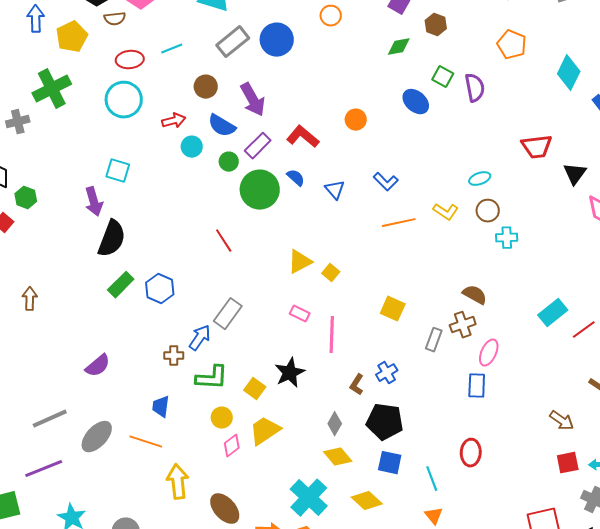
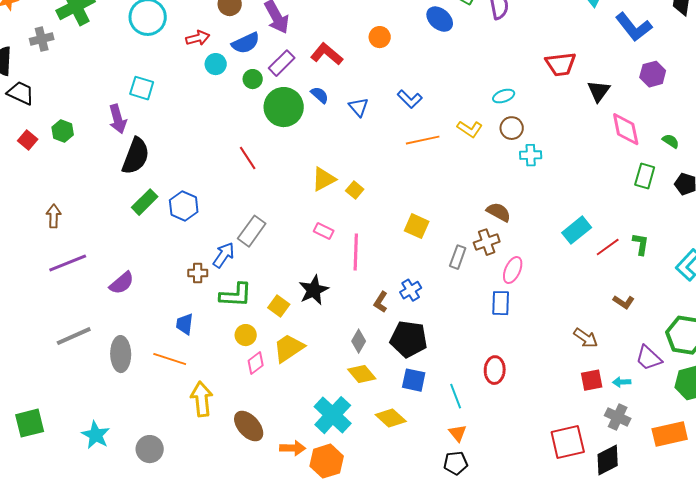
blue semicircle: (222, 126) -> (246, 43), turned -56
green hexagon: (26, 198) -> (63, 131), moved
gray ellipse: (97, 437) -> (121, 354), turned -44
purple line: (44, 469) -> (68, 263), moved

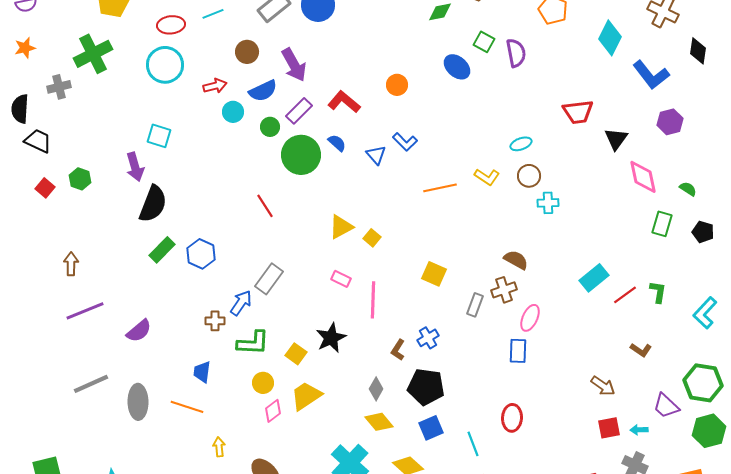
blue L-shape: (410, 99) -> (405, 142), moved
blue square: (414, 380) -> (431, 428), turned -35
yellow arrow: (202, 399) -> (219, 447), size x0.6

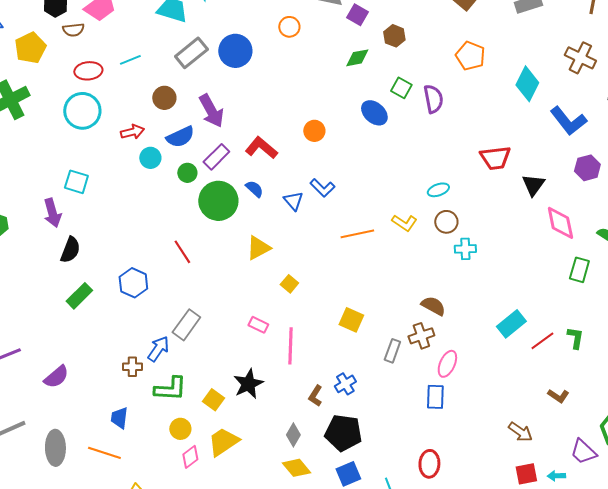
black semicircle: (153, 204) -> (70, 250), size x0.7
yellow triangle: (341, 227) -> (258, 248), moved
blue hexagon: (201, 254) -> (133, 283), moved

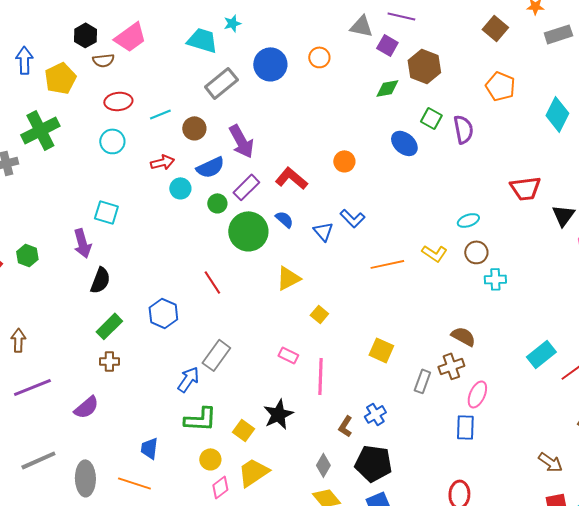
brown hexagon: (394, 36) -> (424, 66), size x1.5
blue circle: (235, 51) -> (270, 64), moved
cyan line: (130, 60) -> (160, 114), moved
cyan circle: (82, 111) -> (112, 141), size x0.7
brown cross: (132, 367) -> (109, 361), moved

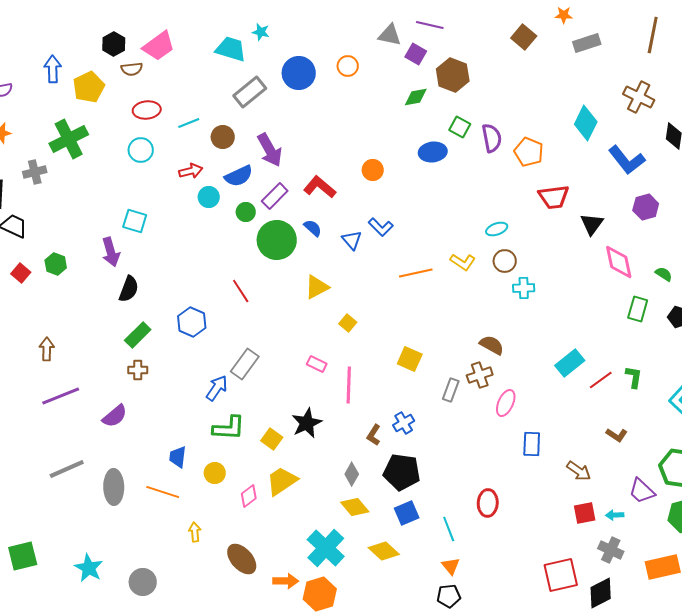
cyan star: (232, 23) -> (261, 32), turned 30
orange pentagon: (500, 86) -> (529, 152), moved
blue ellipse: (404, 143) -> (433, 152), turned -48
blue rectangle: (465, 427) -> (532, 444), moved
yellow circle: (210, 459) -> (215, 473), moved

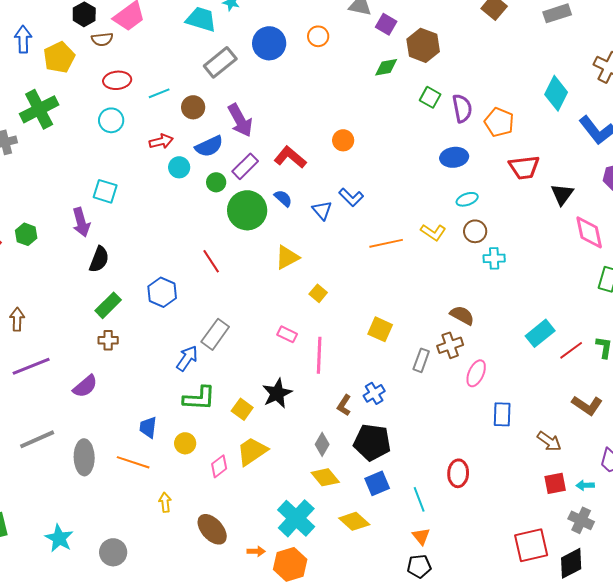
blue ellipse: (433, 152) -> (454, 157), moved
brown L-shape: (617, 435) -> (587, 405), size x1.4
orange arrow: (286, 581) -> (256, 551), size x0.7

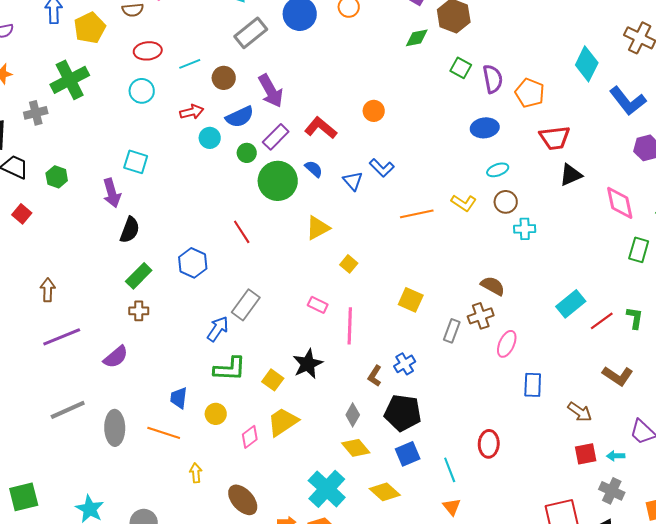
black triangle: (562, 194) -> (571, 175), moved, turned 30
green hexagon: (26, 234) -> (57, 177), moved

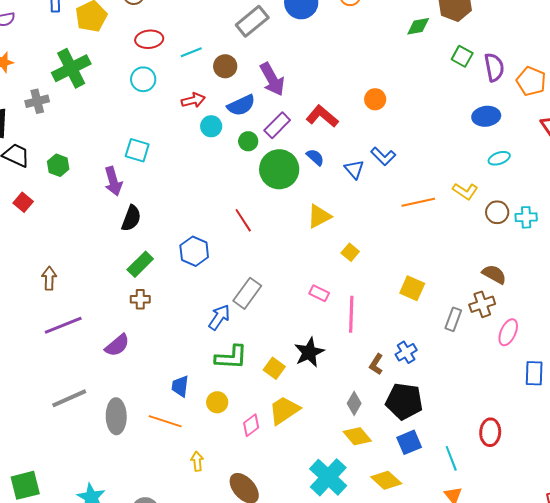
brown circle: (506, 202) -> (497, 212), moved

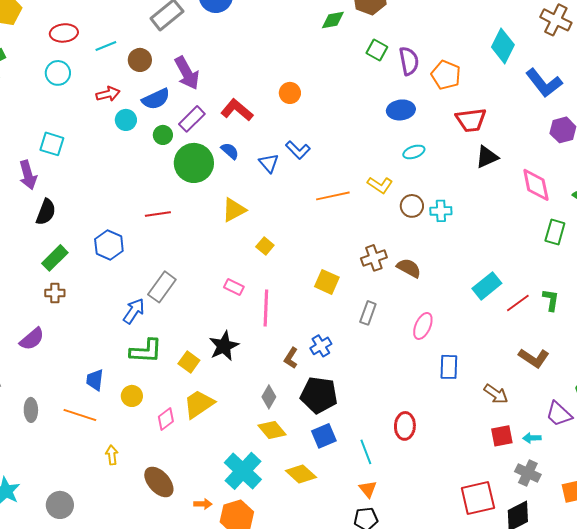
red line: (243, 220) -> (158, 214), turned -65
brown cross: (482, 304) -> (374, 258), moved
gray ellipse: (116, 416) -> (31, 410), size x0.7

